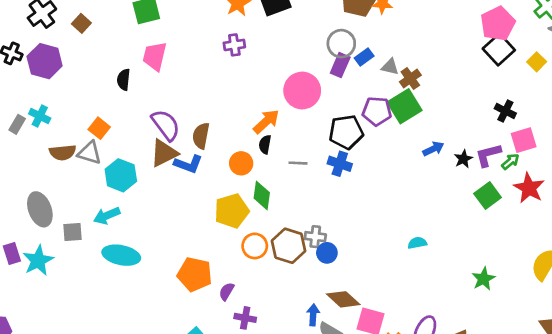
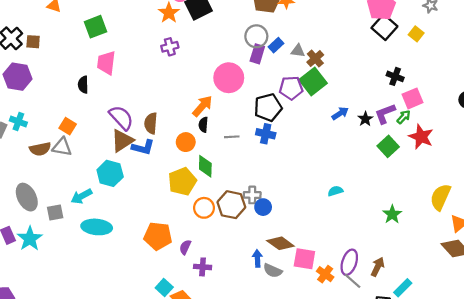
brown square: (81, 23) -> (33, 42), moved, turned -32
cyan hexagon: (121, 175) -> (110, 173), moved

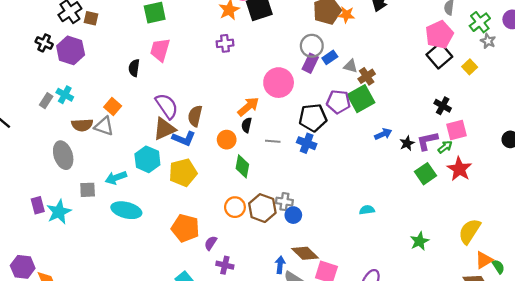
yellow pentagon: (182, 181) -> (183, 173), moved
gray ellipse: (27, 197) -> (63, 155), moved

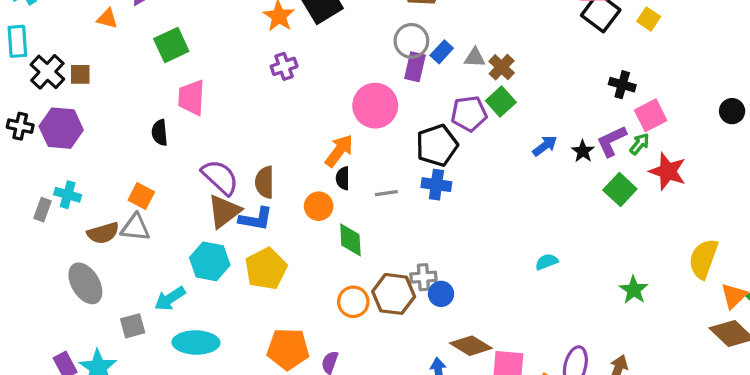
green square: (361, 99) -> (501, 102), size x0.7

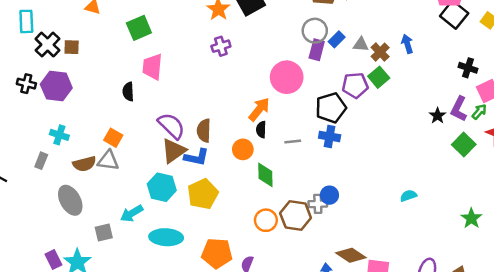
purple L-shape: (612, 141) -> (459, 109), turned -40
blue arrow: (545, 146) -> (407, 44), moved, turned -72
gray rectangle: (43, 210) -> (41, 161), moved
blue circle: (441, 294) -> (329, 195), moved
cyan ellipse: (196, 342) -> (166, 237), moved

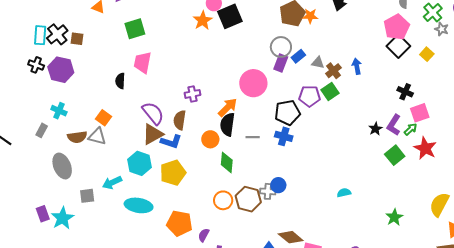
cyan rectangle: (26, 21) -> (40, 35), moved
purple cross: (221, 46) -> (192, 94), moved
black semicircle: (261, 130) -> (227, 124), size x1.6

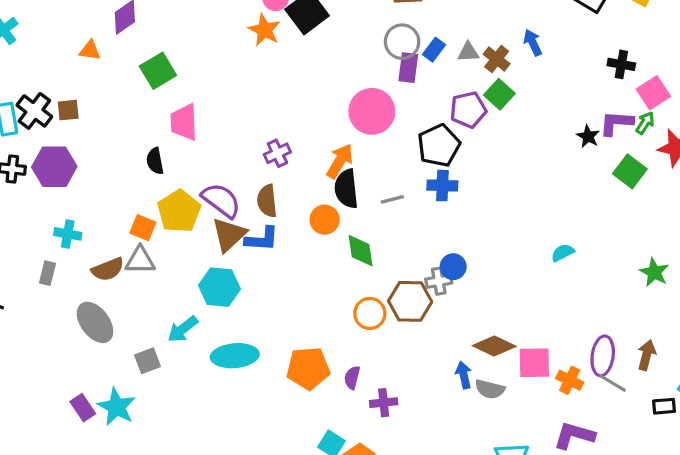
purple L-shape: (394, 125) -> (616, 123), turned 75
yellow pentagon: (173, 173) -> (179, 211), moved

